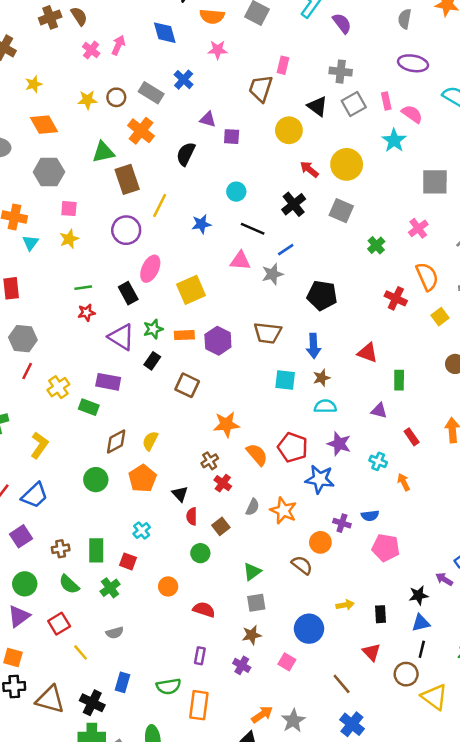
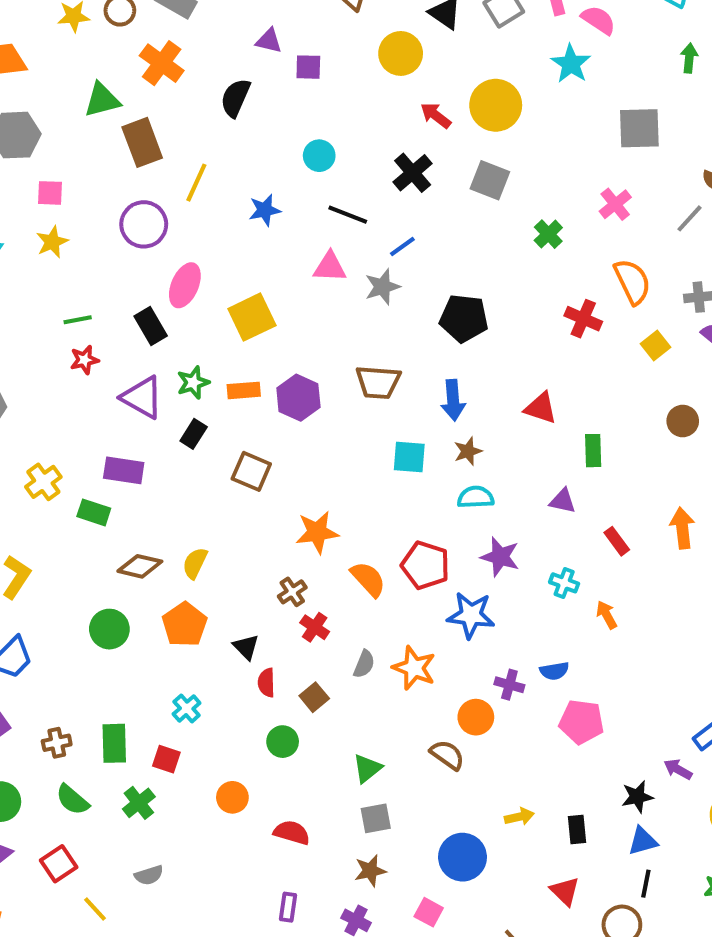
brown diamond: (116, 441) -> (140, 566), turned 44

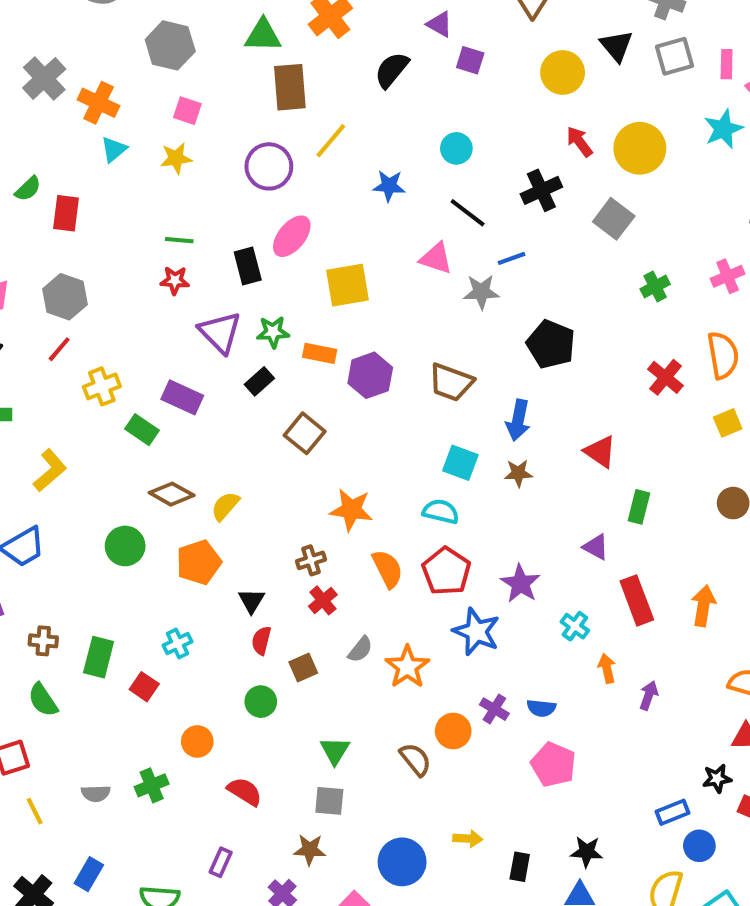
cyan semicircle: (476, 497) -> (441, 512), moved
red rectangle: (617, 541) -> (637, 600), size x1.6
green triangle: (367, 768) -> (335, 751), turned -36
purple arrow: (678, 769) -> (649, 695), moved, turned 64
green cross: (139, 803) -> (152, 785), moved

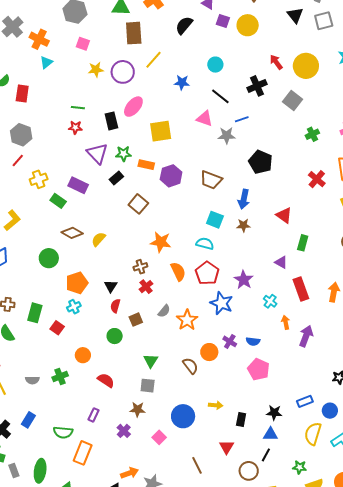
yellow circle: (563, 72) -> (248, 25), moved
yellow star: (176, 158) -> (96, 70), moved
orange pentagon: (199, 562) -> (77, 283), moved
purple arrow: (649, 695) -> (306, 336), size x1.5
blue rectangle: (672, 812) -> (305, 401), moved

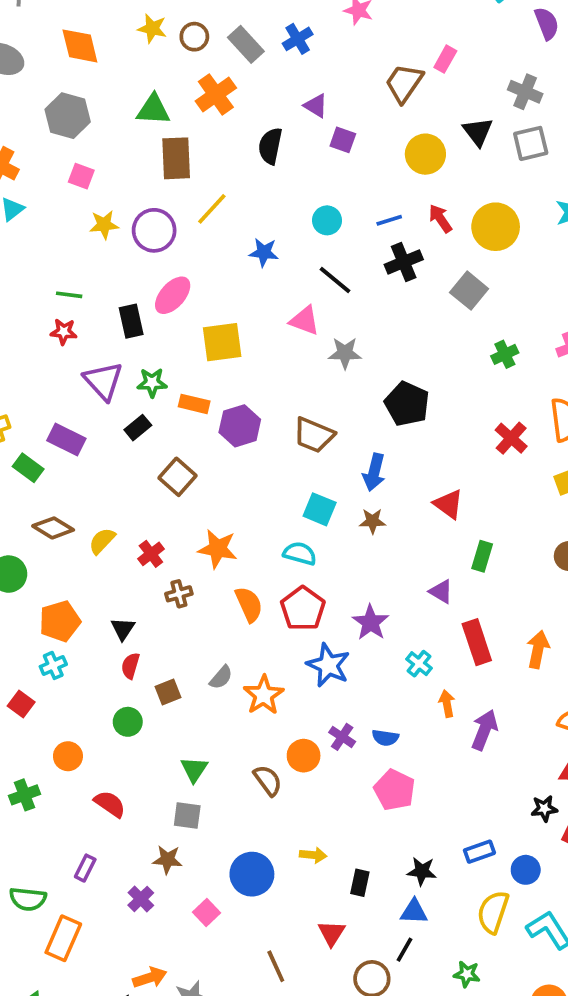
black semicircle: (184, 25) -> (270, 146), turned -30
yellow circle: (248, 25) -> (425, 154), moved
blue line: (242, 119) -> (389, 220), moved
red cross: (146, 287) -> (151, 554), moved

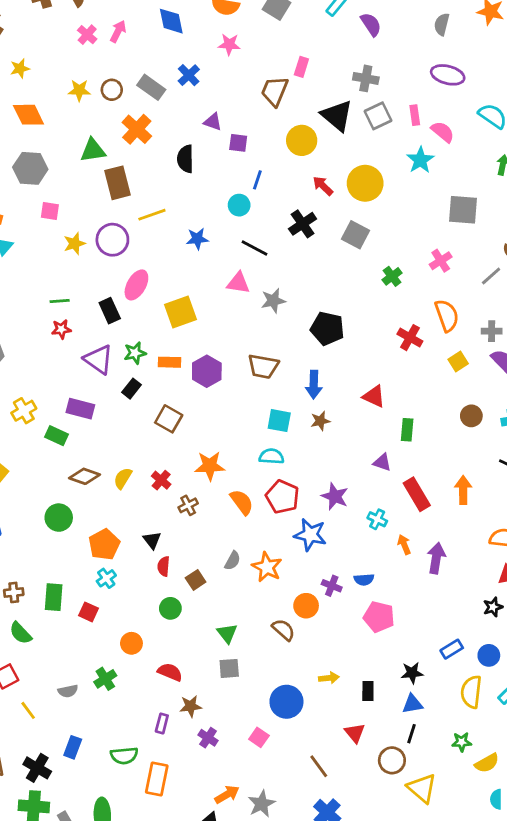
black triangle: (478, 132) -> (337, 116), size x1.4
yellow line: (212, 209) -> (152, 215), turned 40
blue line: (389, 220) -> (257, 180), moved, turned -42
brown star: (167, 860) -> (191, 706), moved

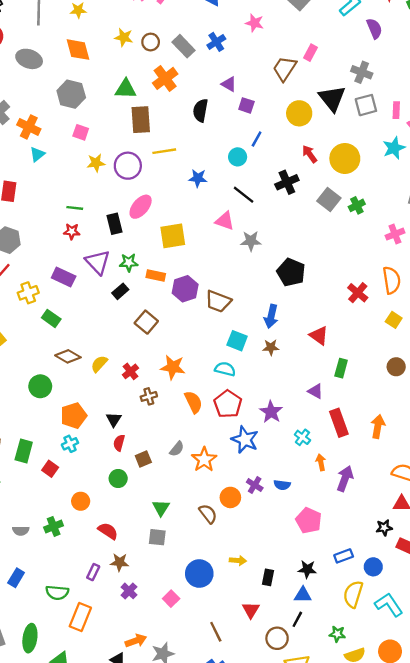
green cross: (392, 276) -> (357, 205), moved
yellow square: (458, 362) -> (394, 320), turned -35
brown trapezoid: (263, 366) -> (218, 301), moved
purple rectangle: (80, 409) -> (64, 277), moved
pink pentagon: (379, 617) -> (309, 520), moved

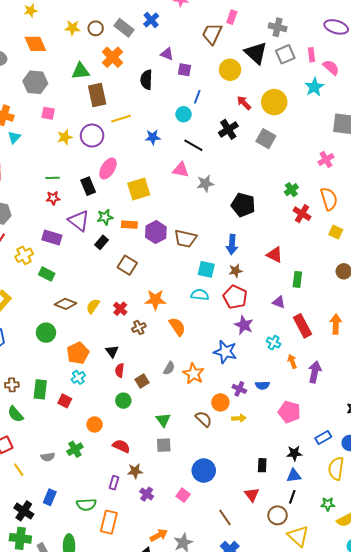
green cross: (357, 205) -> (291, 190), moved
red pentagon: (228, 404) -> (235, 297), moved
yellow arrow: (238, 561) -> (239, 418), moved

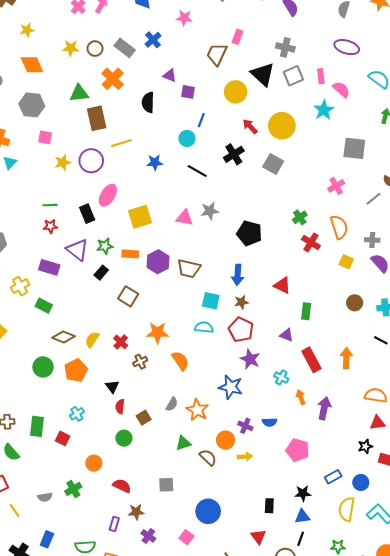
pink triangle: (181, 170) -> (185, 218), moved
orange pentagon: (78, 353) -> (76, 370), moved
green triangle: (163, 420) -> (183, 443), moved, turned 49

